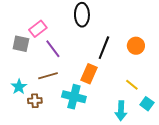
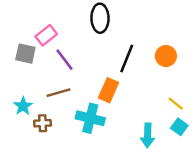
yellow line: (132, 85) -> (176, 104), moved

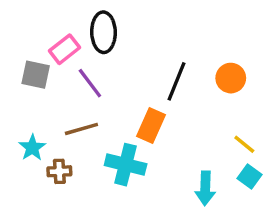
black ellipse: (100, 18) -> (103, 32), moved

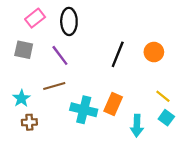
pink rectangle: (64, 49) -> (35, 18), moved
orange rectangle: (151, 126) -> (113, 104), moved
brown cross: (59, 171) -> (29, 122), moved

